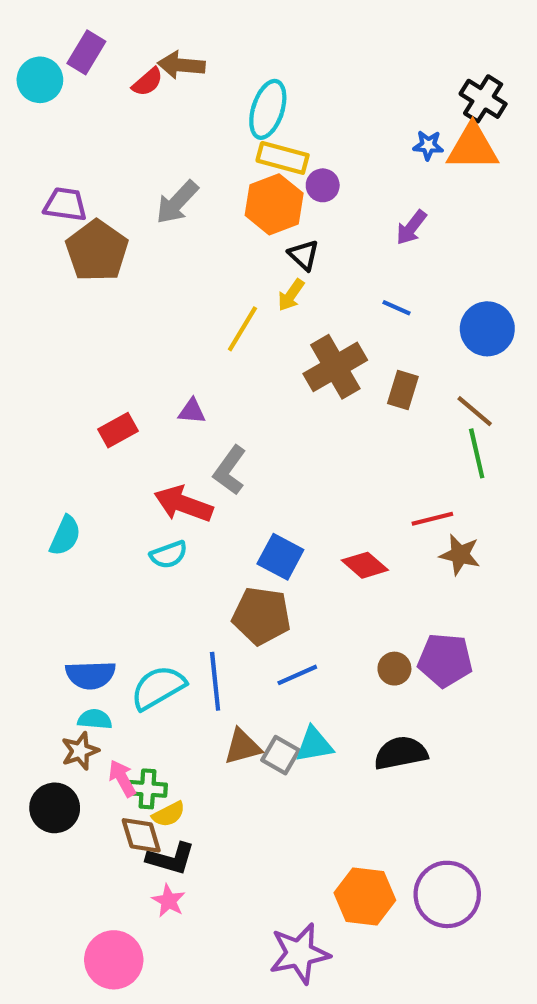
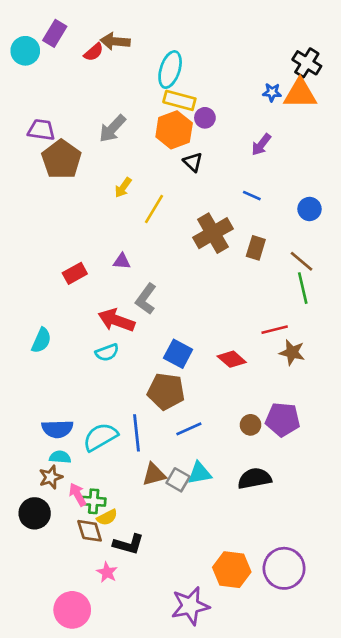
yellow arrow: (291, 295) -> (123, 188), moved
blue circle: (487, 329) -> (310, 209), size x0.7
black L-shape: (171, 859) -> (128, 544), moved

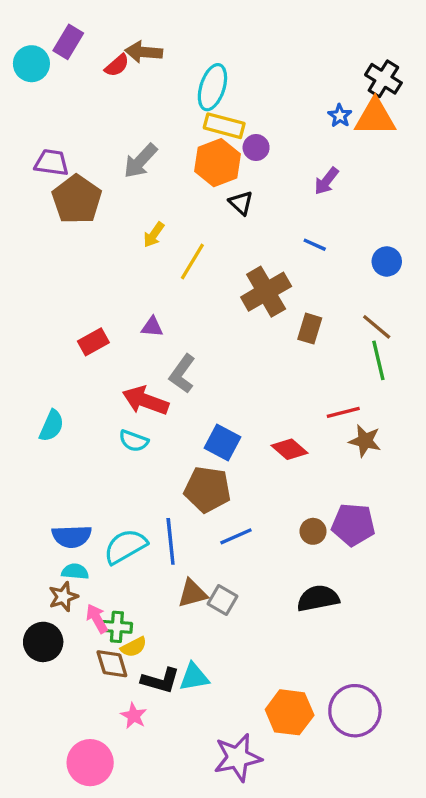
blue star: (272, 92) -> (340, 116), turned 30
brown rectangle: (256, 248) -> (310, 329), moved
cyan semicircle: (107, 352) -> (134, 441), turned 40
cyan triangle: (200, 473) -> (194, 677), moved

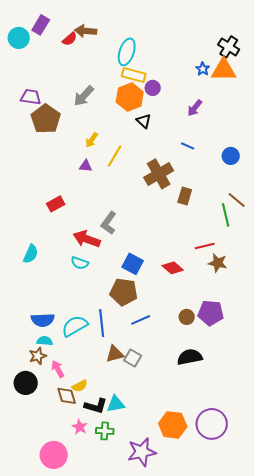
purple triangle: (152, 327) -> (86, 166), moved
brown line: (377, 327) -> (237, 200), moved
green cross: (117, 627) -> (105, 431), moved

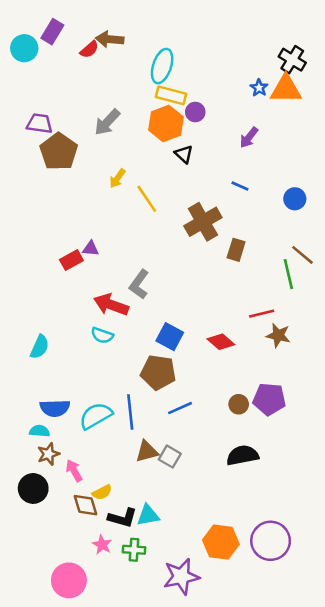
yellow line: (115, 156) -> (147, 199), turned -65
purple triangle: (86, 166) -> (91, 249), moved
cyan semicircle: (31, 254) -> (40, 347), moved
cyan semicircle: (45, 341) -> (40, 431), moved

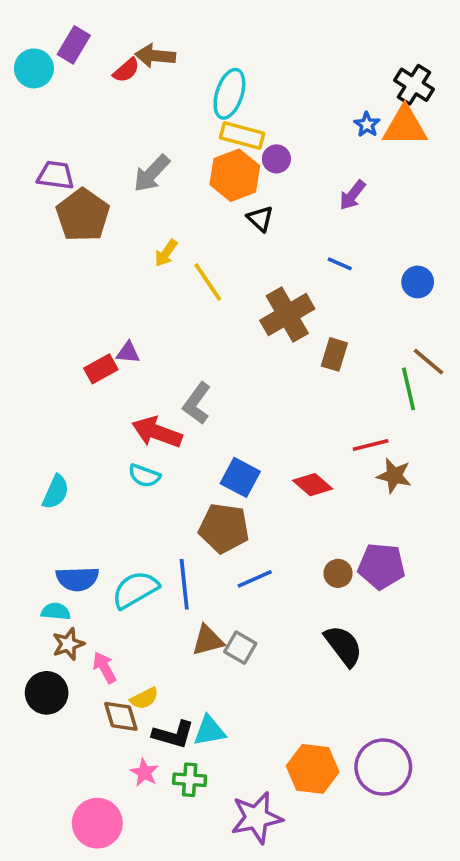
black semicircle: (242, 455) -> (343, 646), turned 64

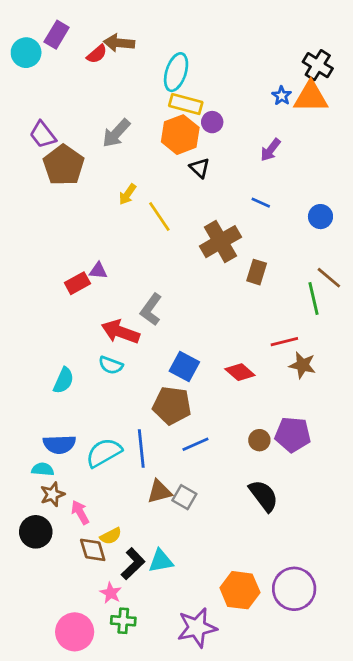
purple trapezoid: (56, 175) -> (43, 135), turned -136
cyan semicircle: (56, 492) -> (64, 380), moved
black L-shape: (173, 734) -> (133, 564), turned -60
green cross: (190, 780) -> (123, 621), moved

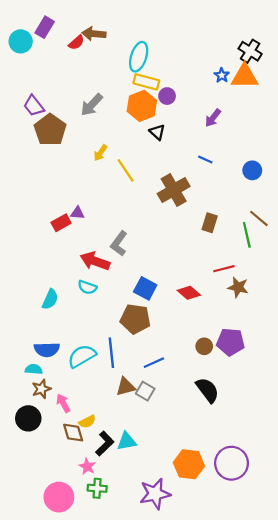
brown rectangle: (257, 272) -> (210, 223), moved
blue line: (195, 444) -> (154, 363), moved

